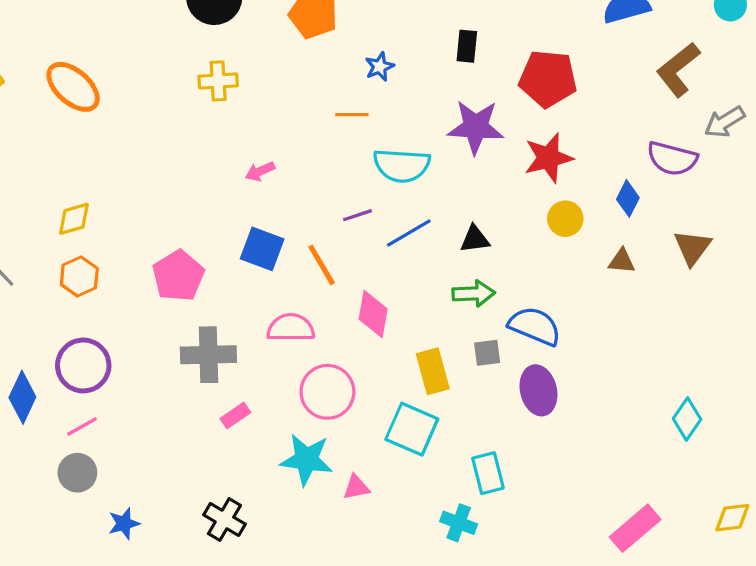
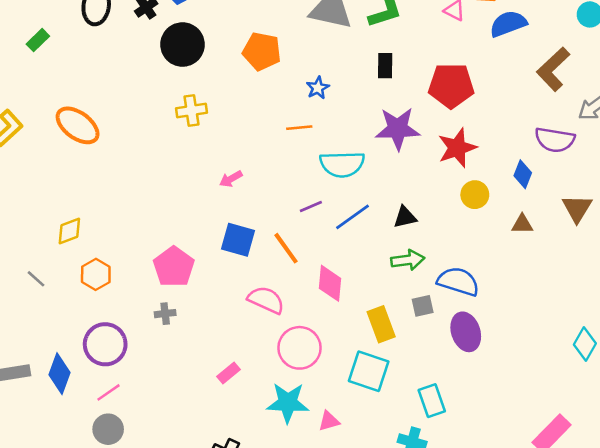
yellow diamond: (74, 219) -> (69, 231), moved
pink semicircle: (291, 328) -> (266, 300), turned 30
gray cross: (208, 355) -> (165, 314), moved, size x0.5

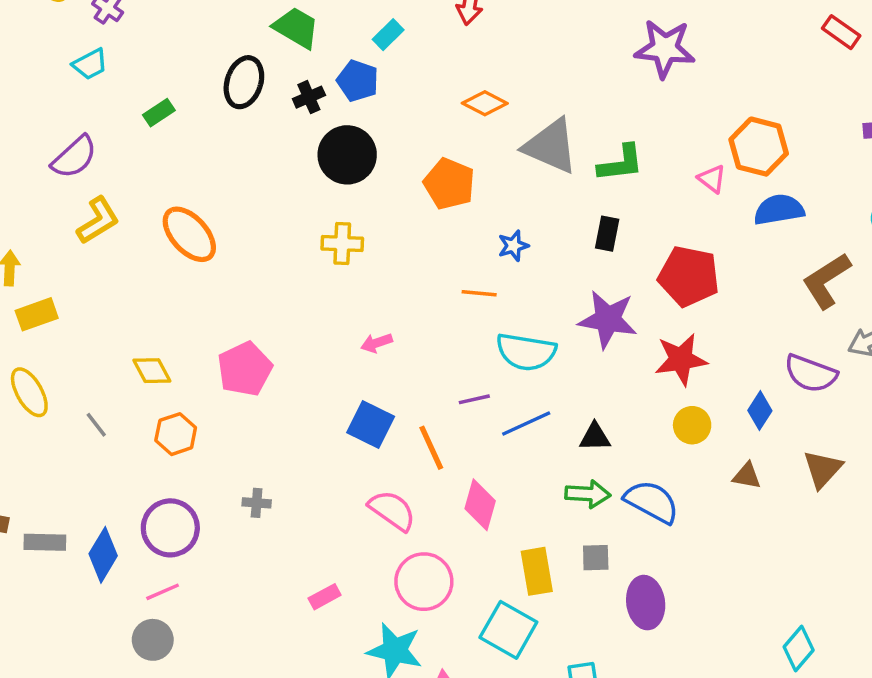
yellow diamond: (69, 231) -> (152, 371), turned 72
pink pentagon: (174, 267) -> (245, 369), moved
blue semicircle: (458, 281) -> (652, 502), moved

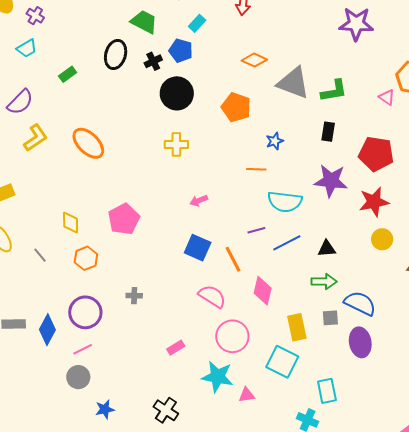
yellow diamond: (152, 371) -> (71, 223), turned 30
blue semicircle: (652, 502) -> (360, 303), moved

